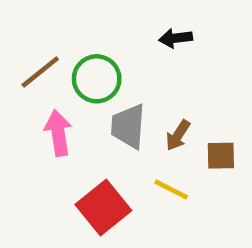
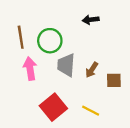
brown line: (40, 72) -> (21, 37), turned -60
yellow line: (171, 189) -> (91, 111), moved

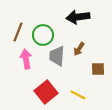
black arrow: (91, 20) -> (78, 17), size x1.6
brown line: (21, 37) -> (18, 32), turned 30
brown arrow: (92, 70) -> (79, 49), moved

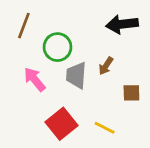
black arrow: (78, 17) -> (122, 24), moved
brown line: (18, 32) -> (24, 26), moved
pink arrow: (26, 59) -> (35, 79), turned -30

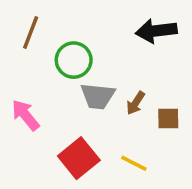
brown arrow: (106, 66) -> (136, 103), moved
gray trapezoid: (76, 75) -> (98, 96), turned -88
pink arrow: (35, 79) -> (25, 115), moved

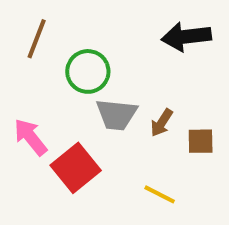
red square: (79, 158) -> (76, 168), moved

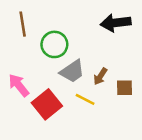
brown line: (37, 39) -> (23, 24), turned -30
gray trapezoid: (117, 115) -> (72, 71), turned -40
yellow line: (160, 194) -> (85, 99), moved

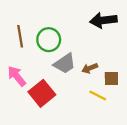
brown line: (23, 24) -> (20, 36), moved
brown arrow: (100, 76) -> (90, 68), turned 35
yellow line: (85, 99) -> (98, 96), moved

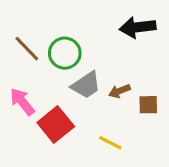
brown line: (20, 36) -> (27, 49), turned -35
yellow line: (98, 96) -> (110, 143), moved

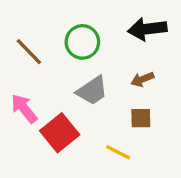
green circle: (65, 53) -> (82, 42), moved
brown arrow: (119, 91) -> (142, 79), moved
brown square: (148, 105) -> (141, 118), moved

